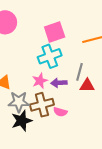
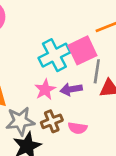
pink square: (55, 32) -> (82, 50), moved
brown cross: (42, 105) -> (52, 121), size x0.7

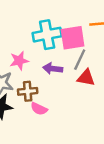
pink star: (45, 90) -> (19, 61), moved
pink semicircle: (78, 128) -> (39, 109), moved

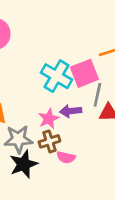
cyan cross: (47, 35) -> (56, 76), turned -36
pink star: (19, 61) -> (49, 119), moved

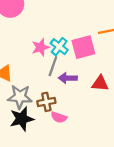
cyan cross: (56, 76) -> (59, 47), size x0.7
gray line: (97, 95) -> (53, 66), moved
pink star: (49, 119) -> (41, 47), moved

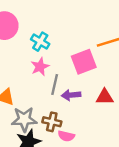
cyan cross: (59, 47) -> (40, 42), moved
brown cross: (46, 102) -> (52, 122), turned 30

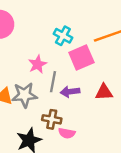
cyan cross: (40, 42) -> (63, 36), moved
gray star: (24, 119) -> (24, 95), moved

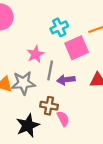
cyan cross: (63, 36) -> (59, 27), turned 36
pink semicircle: (67, 133) -> (63, 119), turned -128

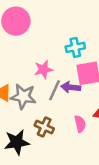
purple arrow: (66, 80) -> (71, 87), moved
pink semicircle: (63, 119) -> (80, 124), moved

